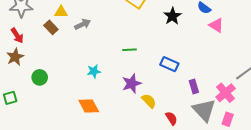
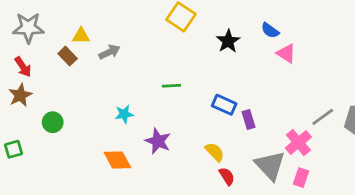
purple star: (132, 84) -> (158, 141), moved, turned -30
purple rectangle: (194, 87) -> (248, 120), moved
yellow semicircle: (149, 101) -> (215, 152), moved

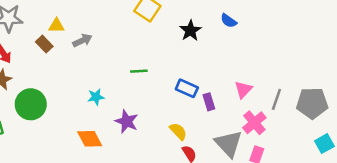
pink triangle: (286, 53) -> (243, 90), moved, turned 42
gray line: (323, 117) -> (276, 99), turned -35
green circle: (53, 122) -> (31, 104), size x1.6

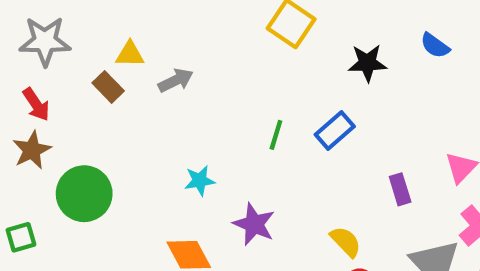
black star: (190, 31) -> (367, 63), turned 30
green line: (139, 71) -> (276, 135), turned -70
blue rectangle: (187, 88) -> (335, 131), moved, turned -65

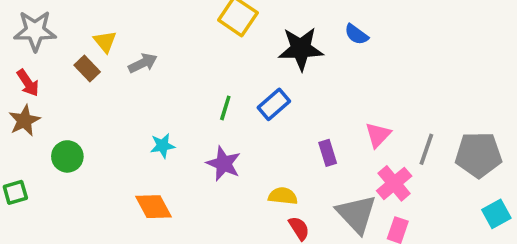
yellow triangle: (130, 54) -> (105, 42), turned 50
black star: (367, 63) -> (301, 49), size x1.4
green circle: (84, 194) -> (67, 156), size x0.7
purple star: (254, 224) -> (224, 164), moved
yellow semicircle: (346, 242) -> (283, 196), turned -40

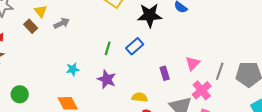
green circle: (67, 156) -> (20, 94), moved

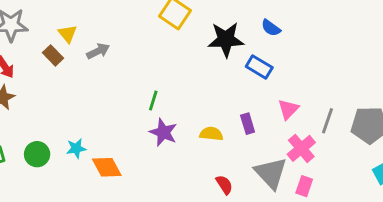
blue rectangle: (135, 46) -> (259, 67), moved, turned 72
green line: (108, 48) -> (153, 100), moved
cyan star: (73, 69) -> (76, 148), moved
yellow semicircle: (140, 97) -> (211, 134), moved

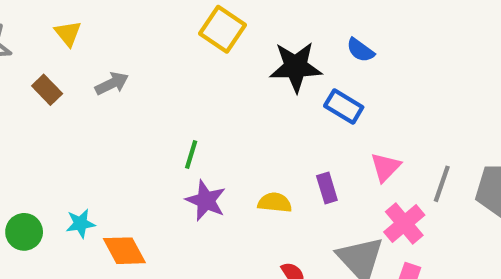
yellow triangle: (68, 34) -> (68, 33), moved

